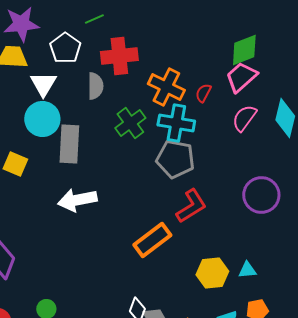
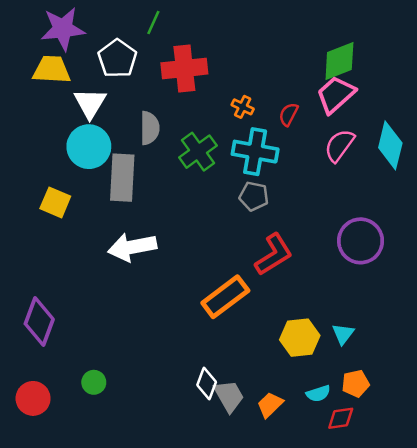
green line: (94, 19) -> (153, 23), turned -42
gray semicircle: (95, 86) -> (150, 128), moved
orange cross: (166, 87) -> (243, 107), size x0.5
gray pentagon: (175, 159) -> (254, 196), size x0.6
cyan triangle: (247, 270) -> (343, 334), turned -48

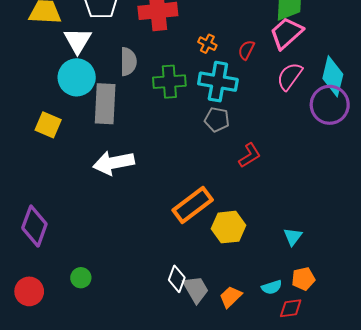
green cross: (198, 152) -> (169, 82), turned 32
purple circle: (361, 241) -> (330, 105), moved
red L-shape: (274, 255) -> (250, 155), moved, size x0.7
yellow hexagon: (300, 338) -> (228, 227), moved

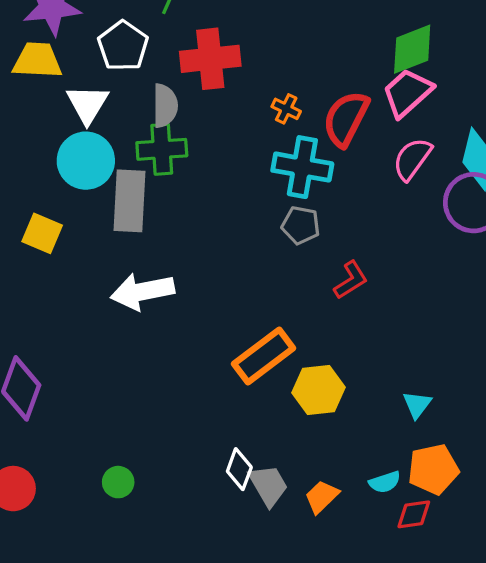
red semicircle: (246, 50) -> (346, 119), size x1.8
gray semicircle: (128, 62) -> (165, 106), moved
green cross: (169, 82) -> (162, 149), moved
green circle: (81, 278) -> (118, 482), moved
orange pentagon: (303, 279) -> (433, 469), size x1.4

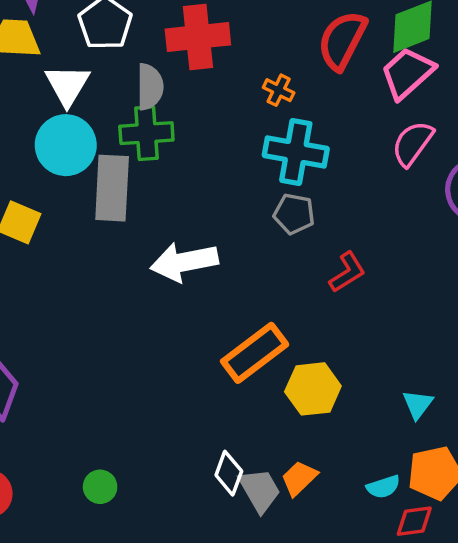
red semicircle: (346, 119) -> (342, 40), moved
white arrow: (142, 291) -> (184, 262), moved
orange trapezoid: (322, 497) -> (299, 478), moved

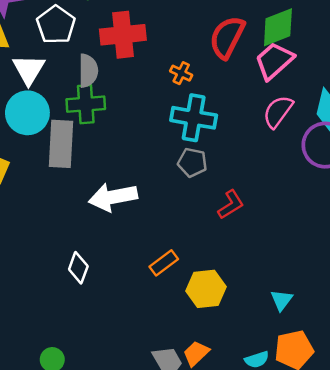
orange rectangle: (255, 353) -> (164, 263), size x0.6
white diamond: (229, 473) -> (78, 268), moved

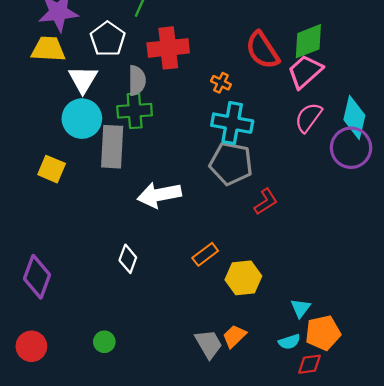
red semicircle: (227, 37) -> (262, 50), turned -60
gray pentagon: (192, 162) -> (231, 163), size x1.6
cyan triangle: (282, 300) -> (301, 308), moved

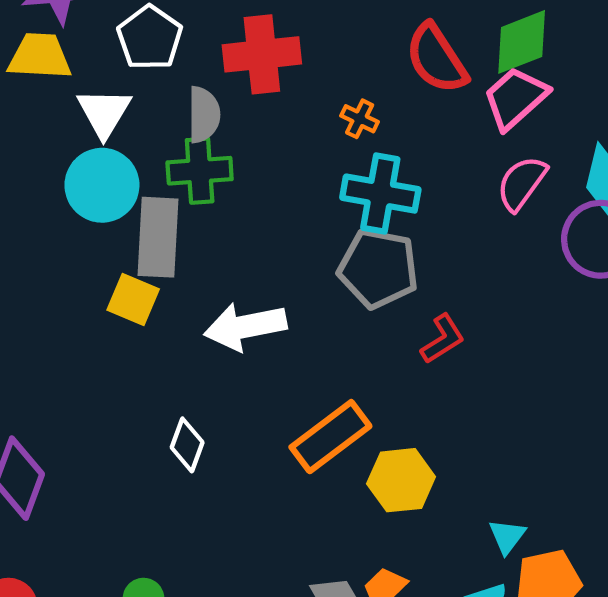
yellow square: (52, 169) -> (133, 299), moved
orange rectangle: (205, 254) -> (330, 437), size x1.6

